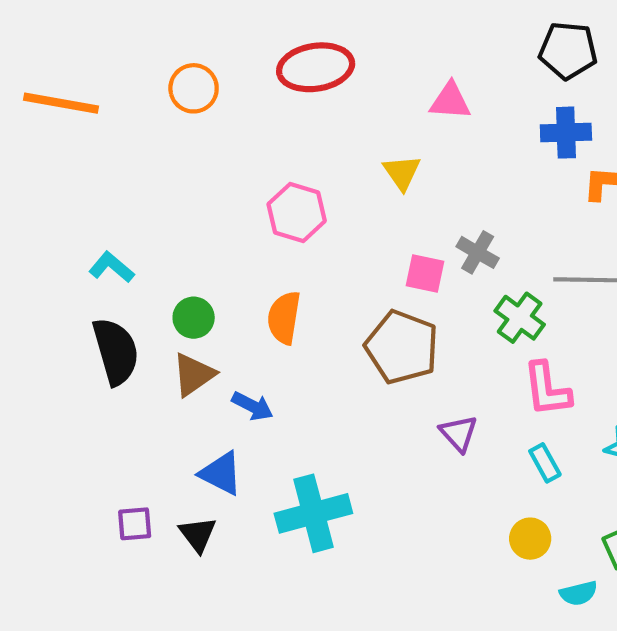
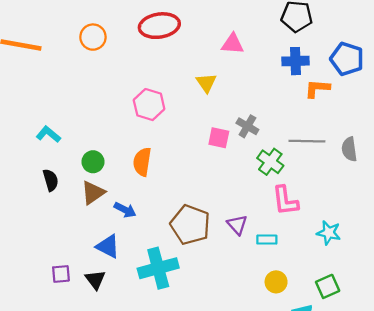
brown pentagon: (402, 347) -> (190, 225), moved
black semicircle: (116, 351) -> (51, 180), size x0.6
cyan rectangle: (545, 463) -> (267, 240), moved, turned -60

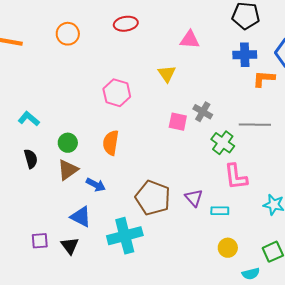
red ellipse: (159, 26) -> (126, 24), size x0.7

